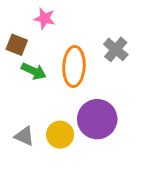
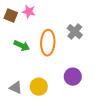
brown square: (17, 45) -> (11, 16), moved
purple circle: (97, 119) -> (73, 77), moved, size x0.7

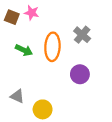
purple circle: (73, 77) -> (80, 74), moved
yellow circle: (39, 87) -> (43, 109), moved

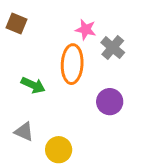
pink star: (32, 13) -> (86, 30), moved
green arrow: (24, 50) -> (33, 85), moved

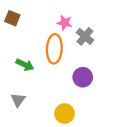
gray triangle: (24, 132) -> (18, 100), turned 42
yellow circle: (59, 150) -> (65, 114), moved

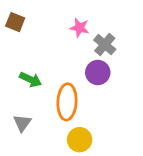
orange ellipse: (54, 49) -> (67, 102), moved
purple circle: (83, 77) -> (98, 72), moved

